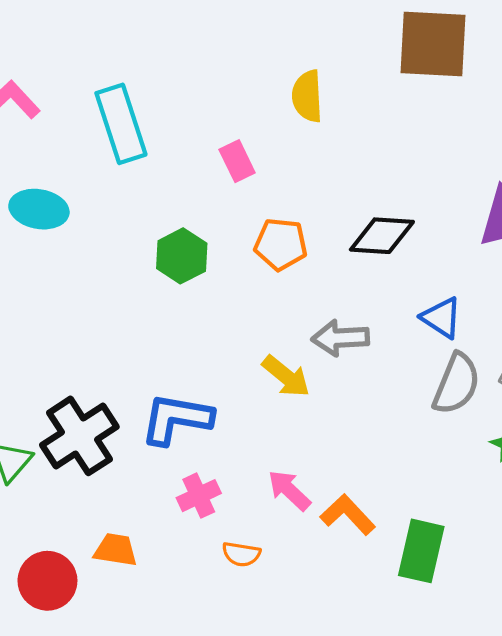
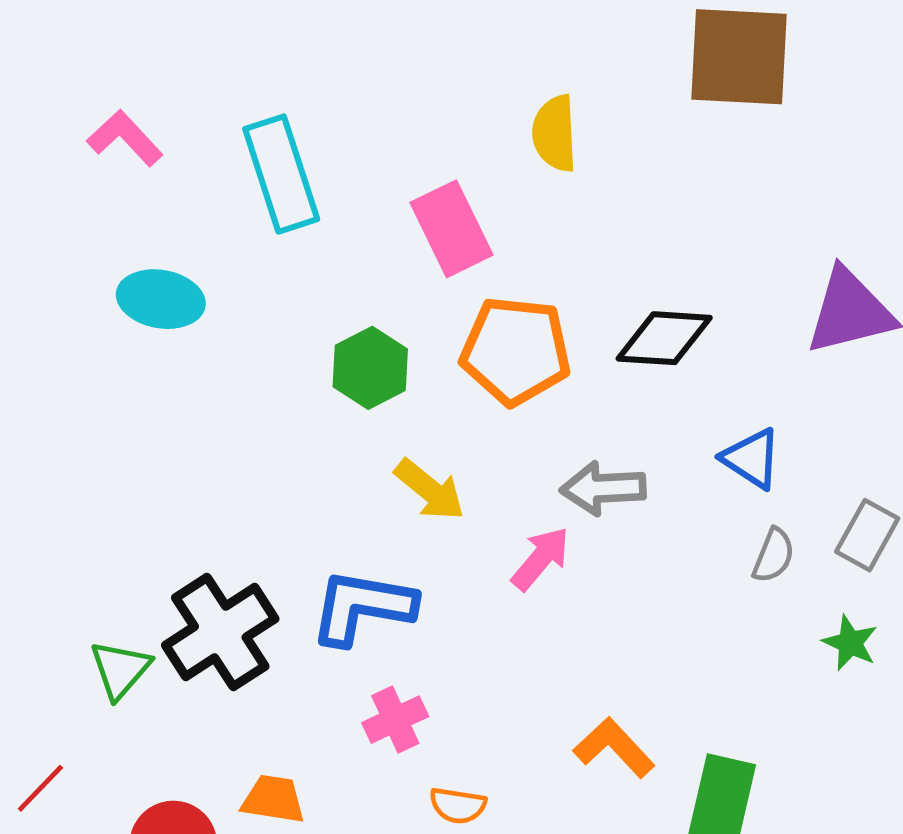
pink rectangle: (237, 161) -> (452, 229), size x1.5
orange pentagon: (281, 244) -> (516, 351), size x1.4
yellow arrow: (286, 376) -> (430, 490), moved
gray semicircle: (456, 384) -> (773, 555), size x0.6
pink arrow: (289, 490) -> (541, 559), moved, turned 87

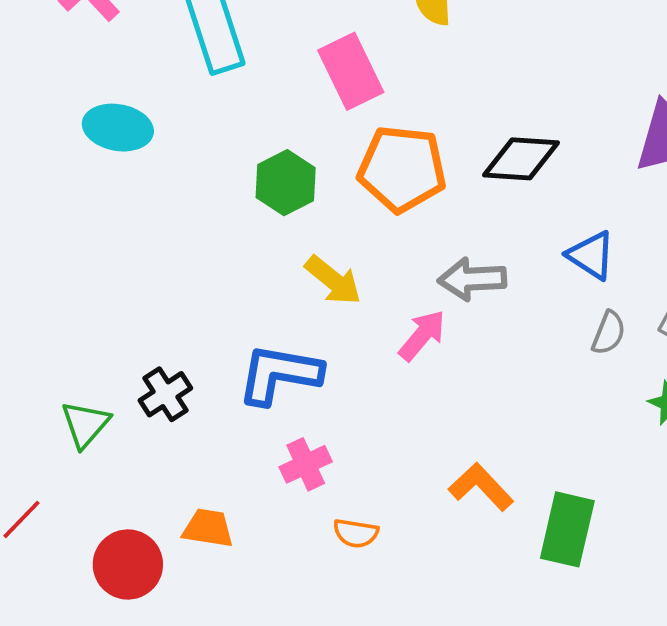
black cross: (220, 632) -> (165, 394), size x0.6

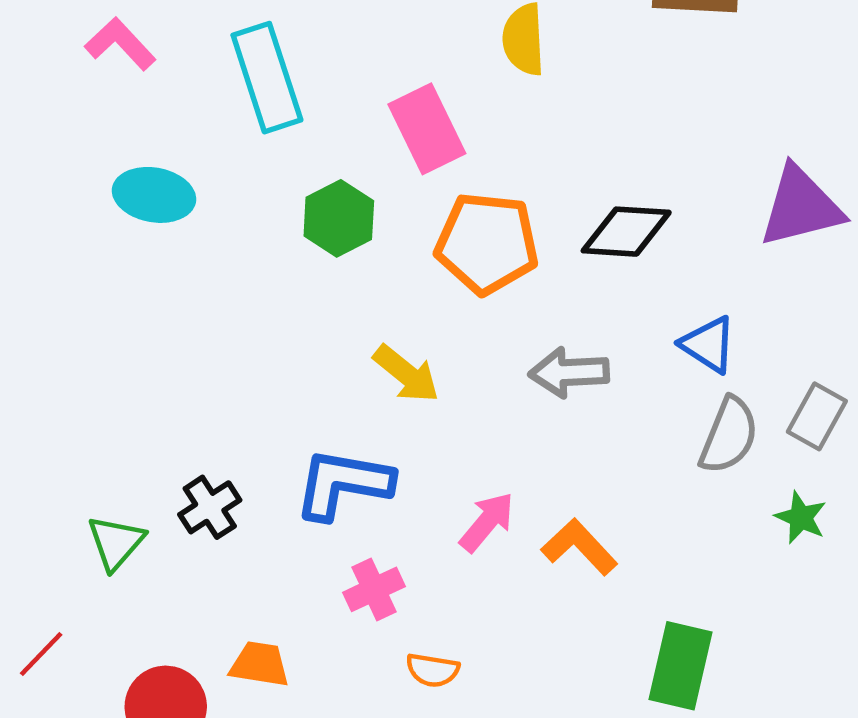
green hexagon: (286, 183) -> (339, 218), moved
gray semicircle: (609, 333) -> (729, 435), size x1.5
pink arrow: (422, 335) -> (487, 522), moved
orange L-shape: (481, 487) -> (579, 547), moved

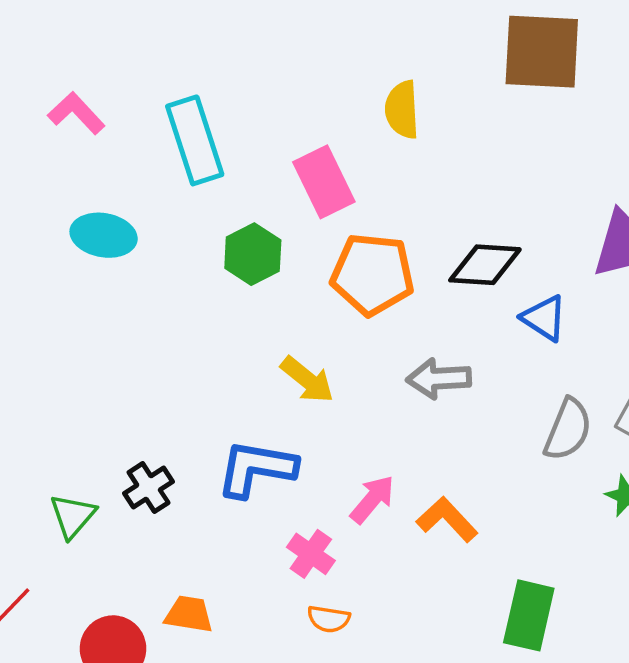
blue triangle: (708, 345) -> (544, 318), moved
pink cross: (374, 589) -> (311, 554), moved, turned -30

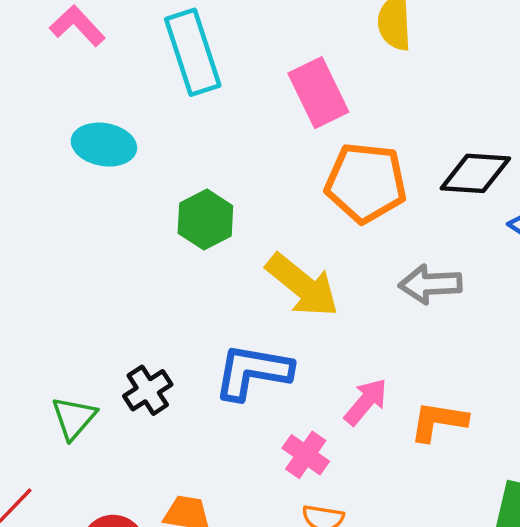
green hexagon: (253, 254) -> (205, 220), moved
yellow arrow: (307, 380) -> (302, 285), size x1.4
orange L-shape: (447, 519) -> (438, 421), turned -38

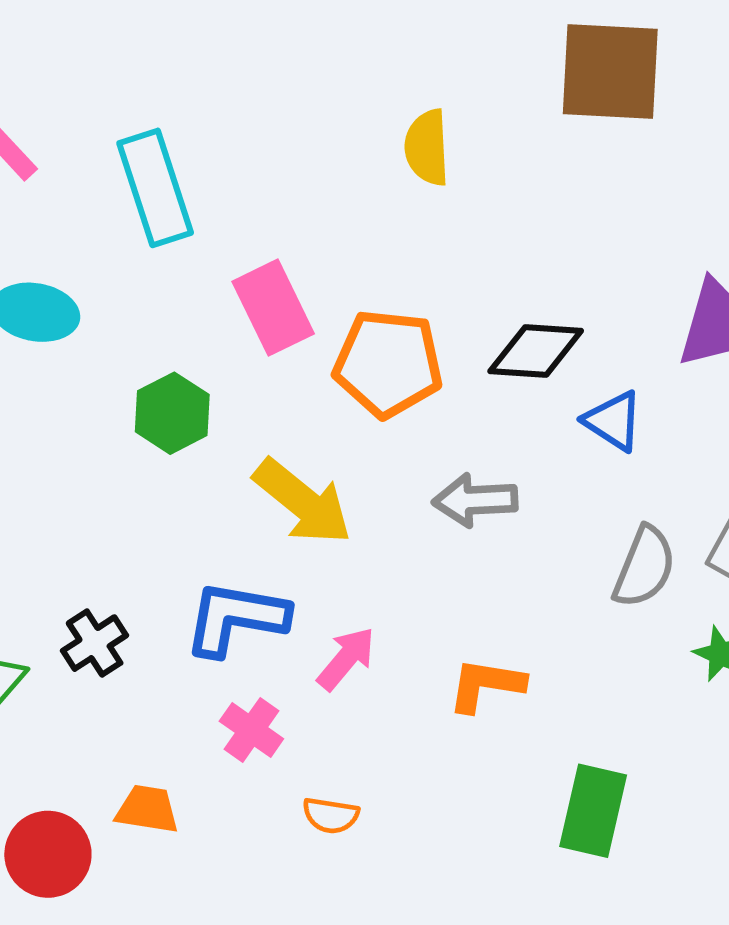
pink rectangle: (318, 93) -> (273, 308), moved
pink arrow: (366, 402) -> (346, 659), moved
pink cross: (306, 455) -> (251, 730), moved

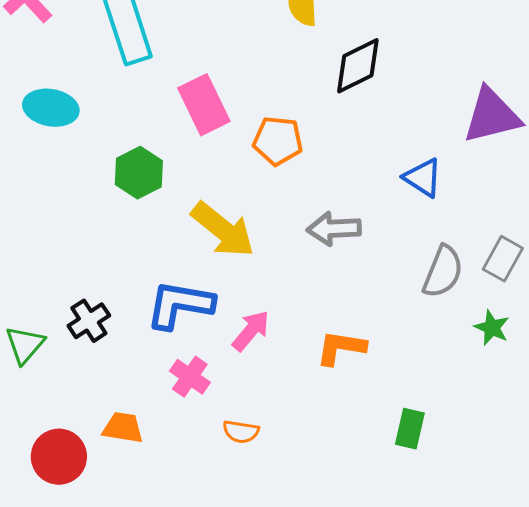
black diamond: (536, 351) -> (358, 66), moved, turned -30
orange pentagon: (388, 363) -> (278, 141), size x0.7
green rectangle: (593, 811) -> (410, 429), size x0.7

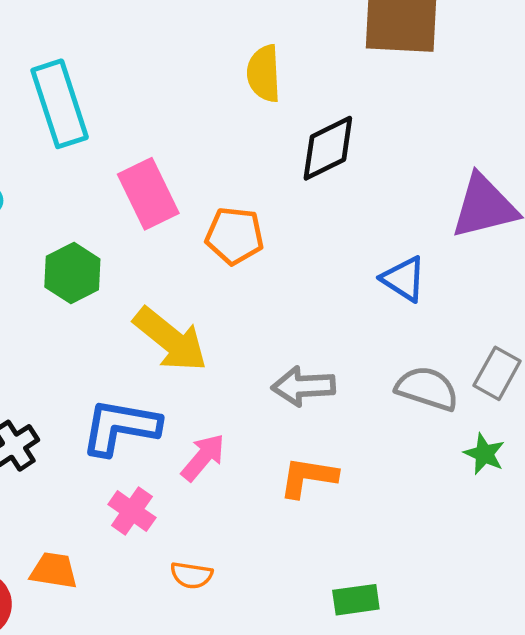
gray arrow: (334, 229) -> (303, 386), moved
gray semicircle: (443, 272) -> (427, 389), turned -94
green rectangle: (410, 429) -> (356, 600), moved, turned 69

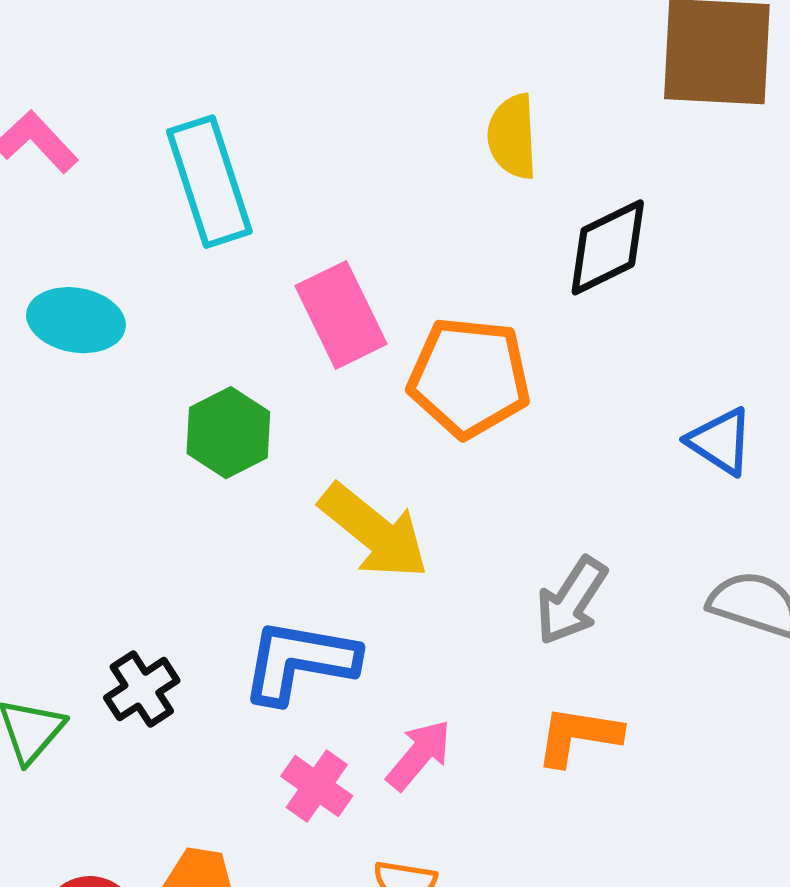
orange pentagon: (235, 236) -> (469, 377), size x1.4
gray arrow: (303, 386) -> (571, 601), turned -54
pink arrow: (203, 457) -> (419, 755), moved

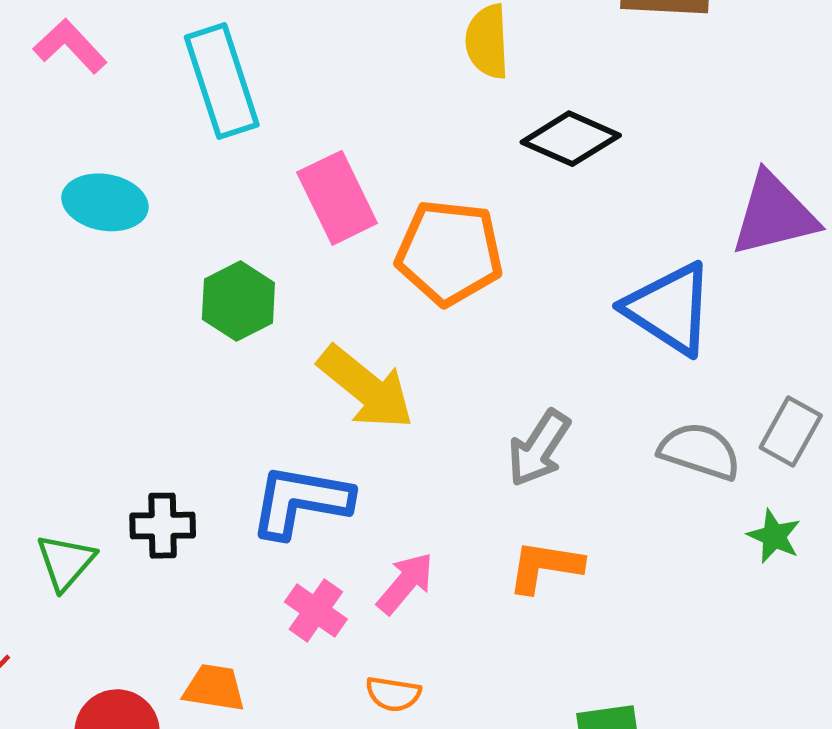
black diamond: (608, 247) -> (571, 139), turned 50
blue triangle: (720, 441) -> (669, 309), size x1.6
black cross: (142, 689) -> (163, 526), turned 32

